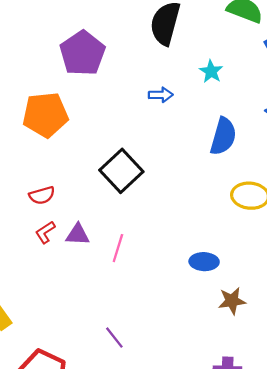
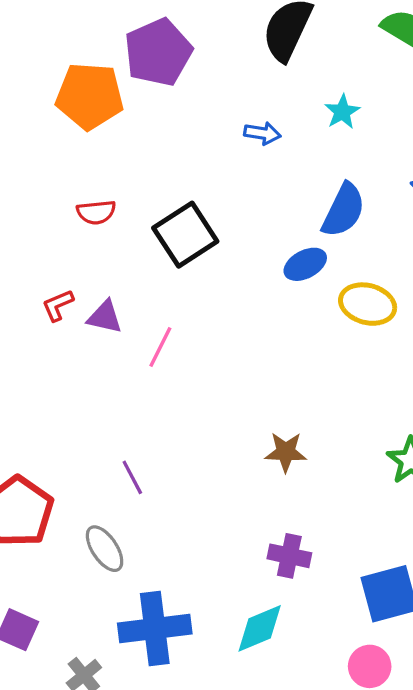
orange pentagon: (45, 115) -> (90, 96), moved
red semicircle: (42, 195) -> (96, 212), moved
blue ellipse: (204, 262) -> (305, 264), moved, turned -40
brown star: (232, 301) -> (286, 452), moved

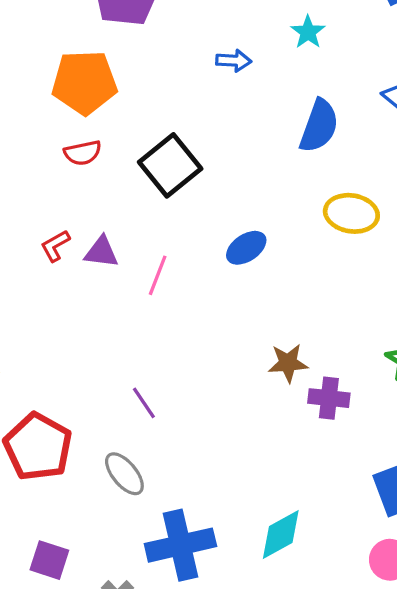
orange pentagon: (90, 96) -> (84, 82), moved
blue ellipse: (305, 264) -> (246, 248), moved
purple cross: (289, 556) -> (329, 398), moved

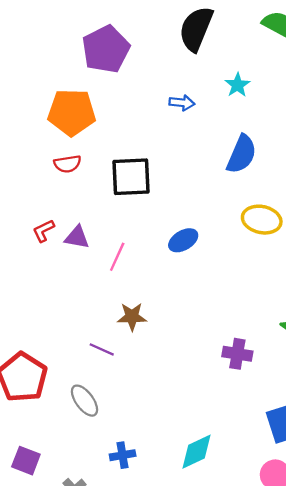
black square: (170, 165) -> (131, 177), turned 33
brown star: (288, 363) -> (132, 317), moved
purple line: (144, 403) -> (102, 349), turned -35
blue cross: (180, 545) -> (123, 455), size x0.5

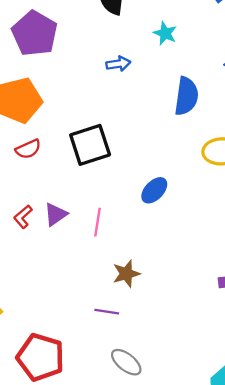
purple triangle: (77, 237) -> (56, 214), turned -30
gray ellipse: (85, 401) -> (126, 362), moved

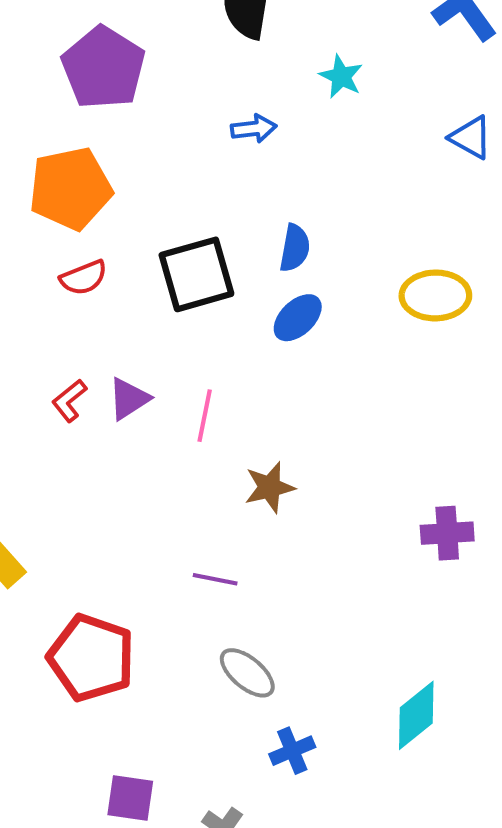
blue semicircle: (186, 96) -> (295, 248), moved, size x0.7
blue ellipse: (154, 190) -> (298, 318), moved
brown star: (126, 274) -> (270, 487), moved

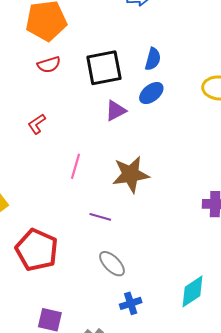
purple triangle: (129, 399) -> (116, 111), moved
pink line: (205, 416) -> (75, 166), moved
brown star: (270, 487) -> (131, 174), size x1.5

